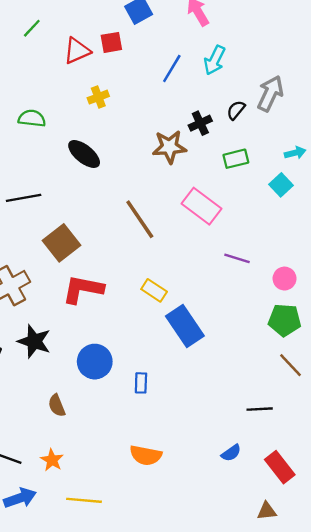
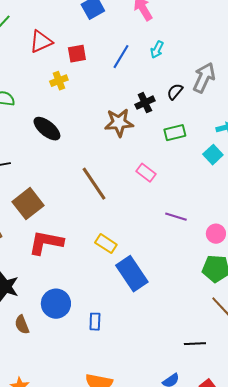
red square: (111, 42) -> (77, 54), moved
cyan arrow: (215, 60) -> (157, 50), size x0.7
pink rectangle: (201, 206) -> (146, 173), size x0.6
brown semicircle: (57, 405) -> (22, 325), moved

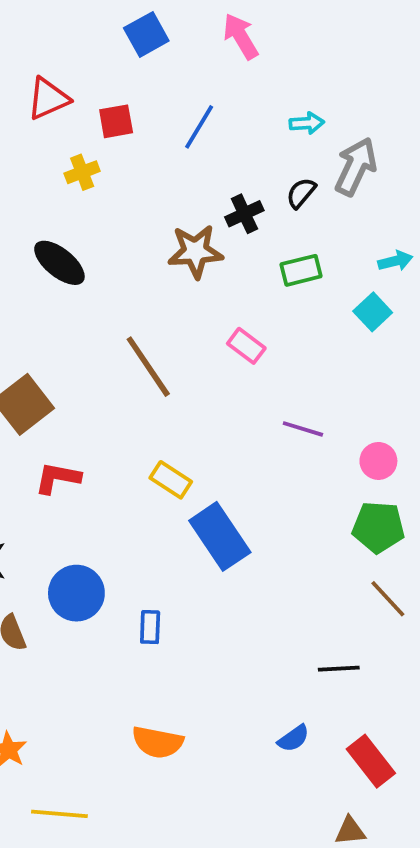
cyan arrow: (157, 50) -> (307, 123), moved, turned -120
red L-shape: (46, 243) -> (58, 478), size x0.7

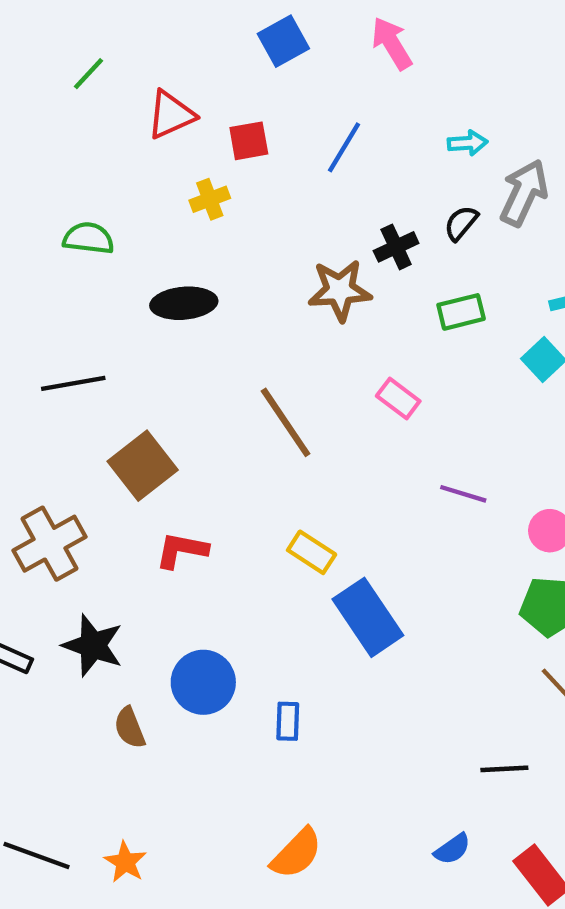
black ellipse: (59, 263) -> (184, 303), turned -44
orange semicircle: (158, 742) -> (296, 853), turned -57

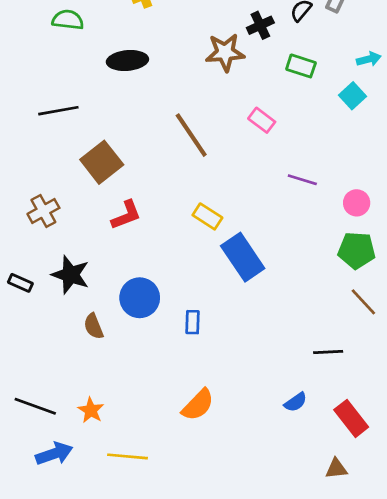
green rectangle: (461, 312) -> (301, 66), turned 32
brown cross: (50, 544) -> (43, 211), size x0.7
red L-shape: (182, 550) -> (126, 215), turned 148

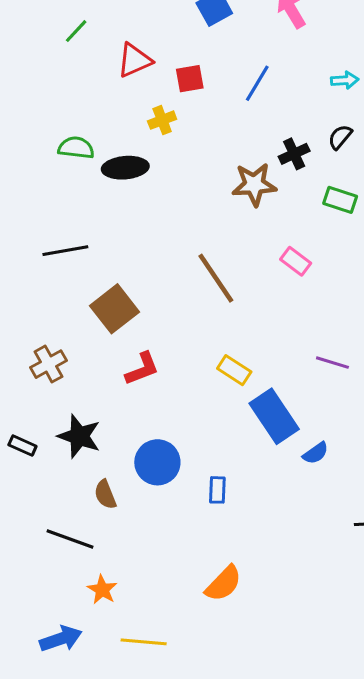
black ellipse: (127, 61) -> (125, 168), moved
purple line: (302, 180) -> (332, 363), moved
blue semicircle: (296, 402) -> (316, 453), moved
black line: (35, 406) -> (70, 539), moved

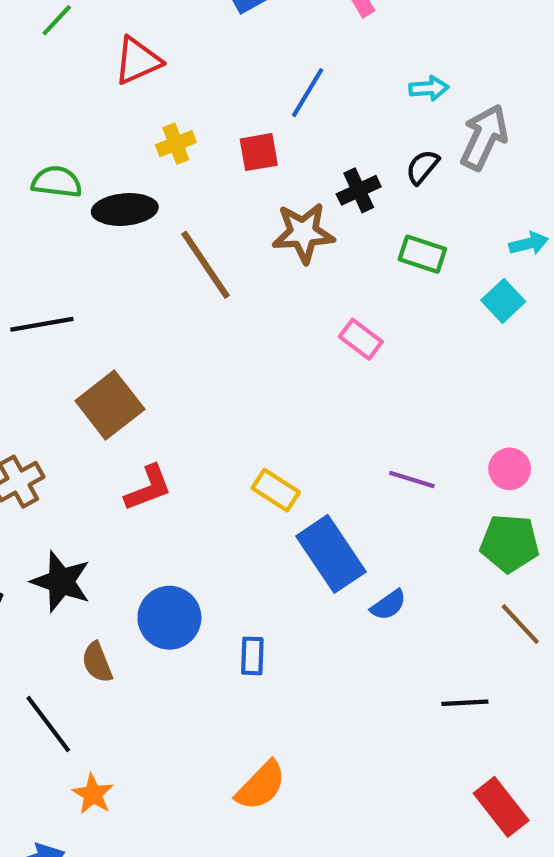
red square: (190, 79) -> (259, 152), moved
brown line: (216, 278) -> (206, 265), moved
black line: (70, 539) -> (48, 724), turned 33

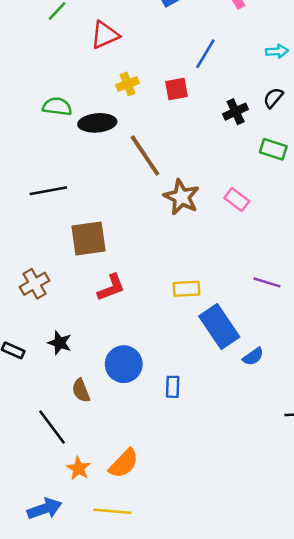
brown star: (303, 233) -> (181, 197), moved, turned 30
brown square: (110, 405) -> (89, 238), turned 30
yellow rectangle: (276, 490) -> (187, 289), turned -36
black star: (61, 582) -> (60, 343), size x0.7
orange semicircle: (261, 786) -> (124, 463), moved

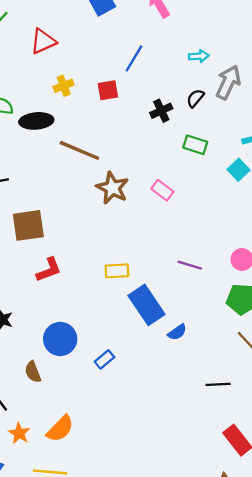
brown line: (145, 156) -> (79, 150), turned -33
blue rectangle: (173, 387) -> (104, 359), turned 48
brown semicircle: (81, 391) -> (33, 372), moved

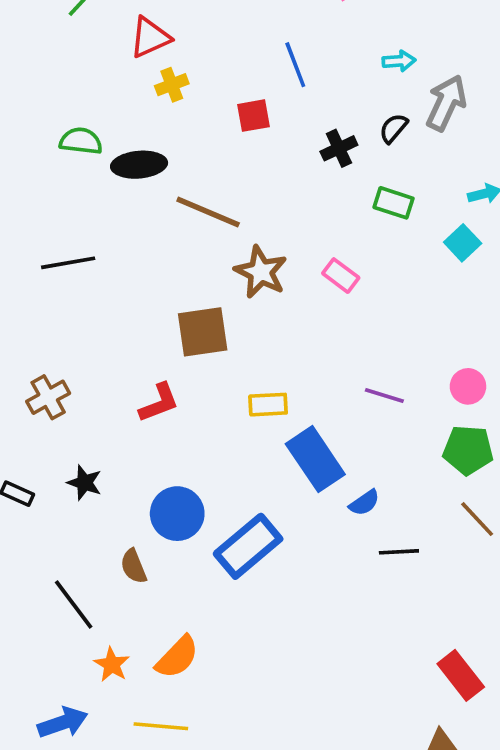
blue line: (134, 58) -> (295, 65), turned -52
yellow cross: (64, 86) -> (172, 85), moved
brown square: (28, 225) -> (203, 332), moved
blue rectangle: (104, 359) -> (248, 546), size x2.0
black line: (218, 384) -> (399, 552), moved

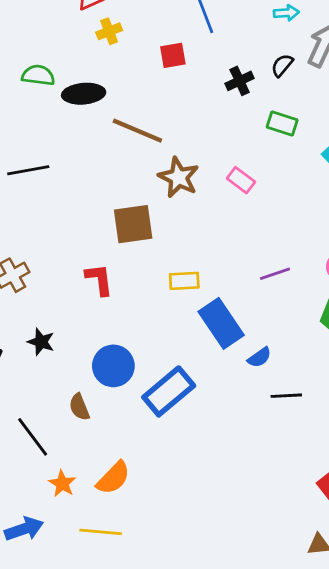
purple line: (384, 395) -> (275, 274), turned -36
red L-shape: (159, 403) -> (99, 279), turned -76

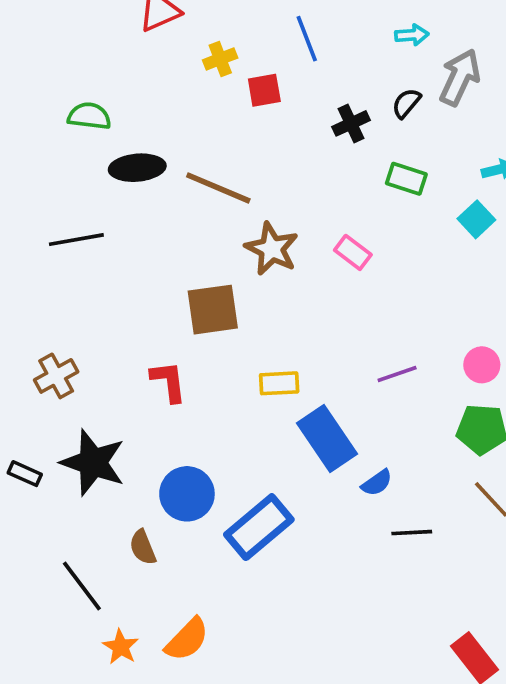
yellow cross: (109, 31) -> (220, 59), moved
black ellipse: (84, 94) -> (137, 168), moved
black star: (41, 342) -> (93, 463), size x1.8

